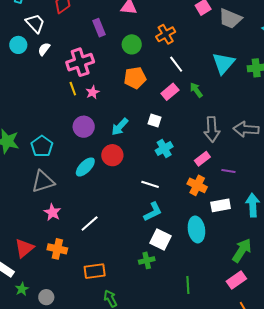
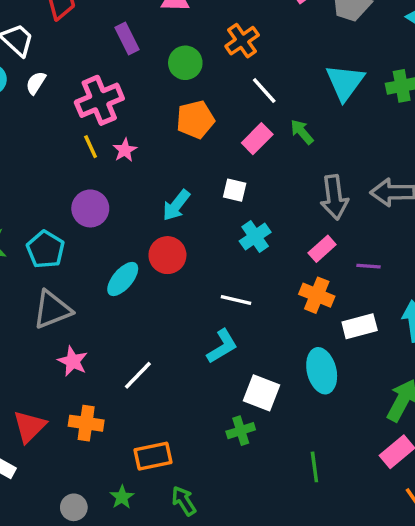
purple circle: (84, 127) -> (90, 208), moved
cyan L-shape: (153, 212) -> (222, 346), moved
green star: (22, 289) -> (122, 497), moved

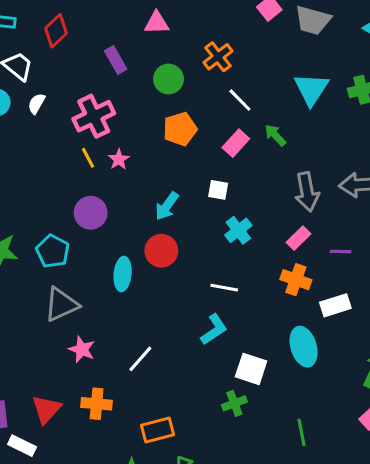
cyan ellipse: (123, 279) -> (123, 274), turned -32

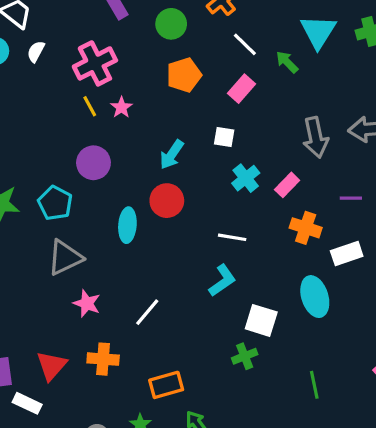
green arrow: (275, 135) -> (287, 62), moved
pink rectangle: (298, 238) -> (287, 185), moved

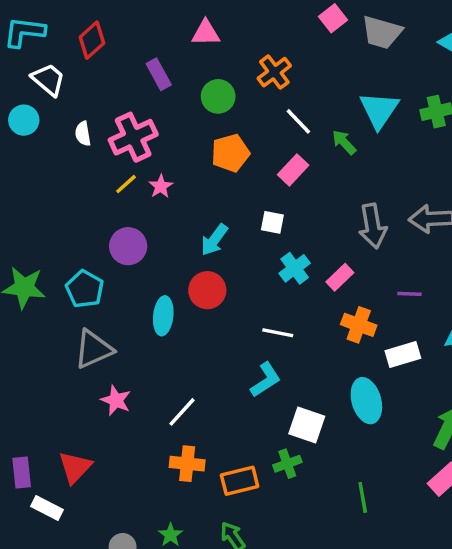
white semicircle: (36, 52) -> (83, 134), moved, turned -40
yellow line: (90, 106) -> (126, 184), turned 75
orange cross: (103, 359) -> (187, 464), moved
orange rectangle: (166, 385) -> (240, 481), moved

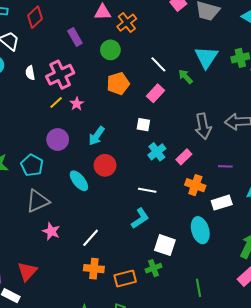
orange cross: (274, 72) -> (127, 23), moved
cyan arrow: (214, 240) -> (97, 136), moved
cyan ellipse: (163, 316) -> (79, 181), turned -45

